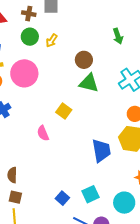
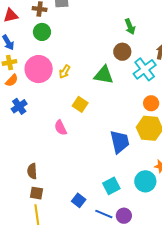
yellow arrow: (52, 40) -> (65, 72), moved
brown circle: (84, 60) -> (122, 52), moved
blue square: (62, 198) -> (79, 200), moved
cyan circle: (124, 203) -> (145, 181), moved

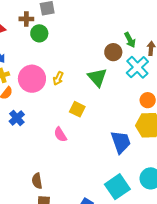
green arrow: (130, 27) -> (130, 40), moved
green circle: (42, 32) -> (39, 33), moved
green triangle: (104, 75) -> (97, 77), turned 45
cyan square: (111, 186) -> (117, 187), size x1.4

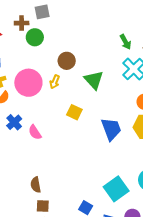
brown circle: (113, 52) -> (67, 61), moved
pink semicircle: (60, 135) -> (35, 132), moved
blue trapezoid: (121, 142) -> (111, 129), moved

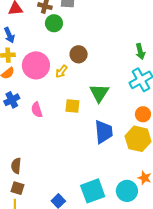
green triangle: (94, 80) -> (99, 93), moved
yellow square: (74, 112) -> (72, 106), turned -35
pink semicircle: (35, 132) -> (37, 110), moved

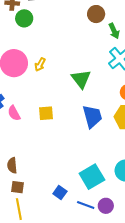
brown circle: (79, 54) -> (96, 14), moved
yellow square: (72, 106) -> (46, 113), moved
pink semicircle: (37, 110) -> (14, 113), moved

